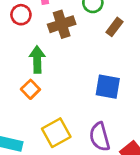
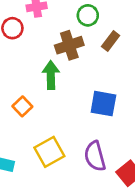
brown cross: (62, 24) -> (69, 45), moved
green arrow: (37, 59) -> (51, 75), moved

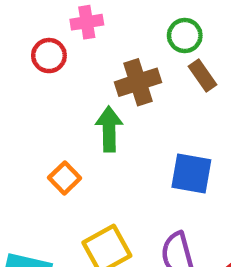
green circle: (88, 15) -> (185, 35), moved
brown rectangle: (111, 41) -> (203, 76), turned -72

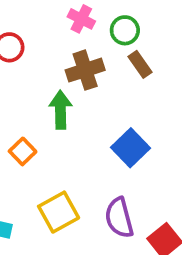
pink cross: (87, 22) -> (81, 19), moved, turned 36
blue square: (191, 173) -> (131, 148), turned 36

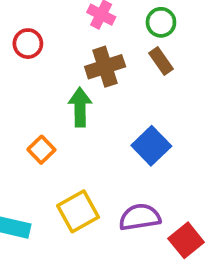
green circle: (125, 30) -> (161, 22), moved
purple semicircle: (119, 218) -> (140, 217), turned 96

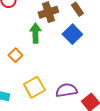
blue square: (151, 146) -> (72, 34), moved

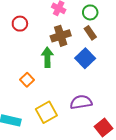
purple semicircle: (66, 90) -> (81, 102), moved

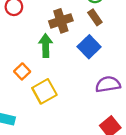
purple semicircle: (81, 102) -> (108, 84), moved
yellow square: (46, 112) -> (44, 91), moved

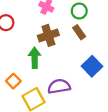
blue square: (89, 47) -> (92, 66), moved
purple semicircle: (108, 84) -> (59, 86), moved

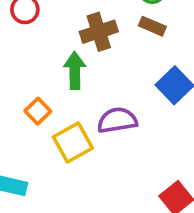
brown rectangle: (79, 32) -> (152, 26), turned -32

